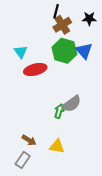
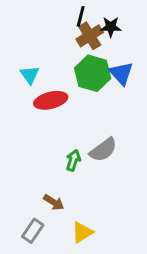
black star: (89, 19) -> (111, 27), moved
green arrow: (59, 111) -> (73, 160), moved
brown arrow: (29, 140) -> (54, 202), moved
yellow triangle: (57, 146) -> (82, 232), moved, turned -42

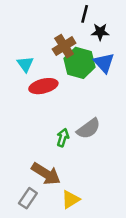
black line: (81, 16) -> (85, 14), moved
black star: (111, 27) -> (100, 32), moved
brown cross: (90, 36) -> (64, 46), moved
brown arrow: (54, 202) -> (46, 174), size x1.6

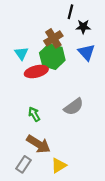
green hexagon: (80, 63) -> (52, 57), moved
green arrow: (63, 138) -> (34, 114), moved, turned -48

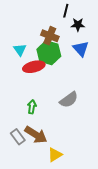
brown cross: (53, 38) -> (50, 36), turned -36
green arrow: (34, 114) -> (32, 107), turned 40
gray rectangle: (23, 164) -> (18, 137), moved, turned -70

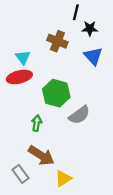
green hexagon: (49, 53) -> (56, 93), moved
red ellipse: (34, 67) -> (19, 77), moved
gray rectangle: (18, 137) -> (20, 174), moved

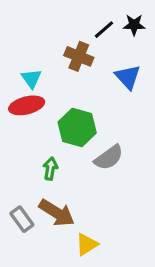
black line: (76, 12) -> (104, 30), moved, turned 35
black star: (90, 28) -> (134, 25), moved
gray rectangle: (20, 174) -> (22, 219), moved

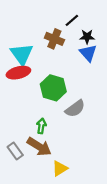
black star: (134, 25) -> (87, 37), moved
cyan triangle: (31, 79) -> (22, 54), size x1.6
green arrow: (50, 169) -> (41, 126), moved

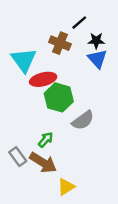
red ellipse: (18, 73) -> (43, 79), moved
green arrow: (41, 126) -> (45, 140), turned 32
gray rectangle: (15, 151) -> (18, 157), moved

